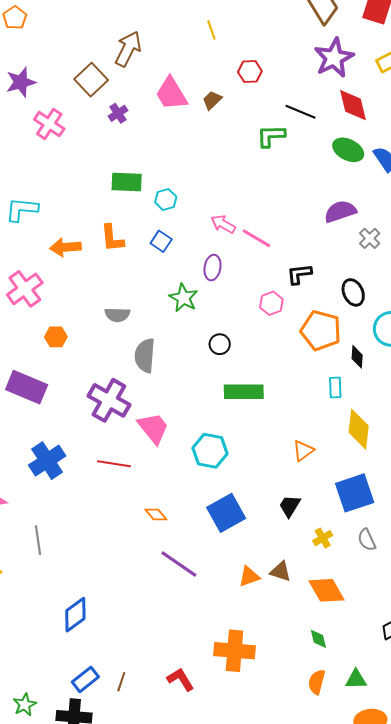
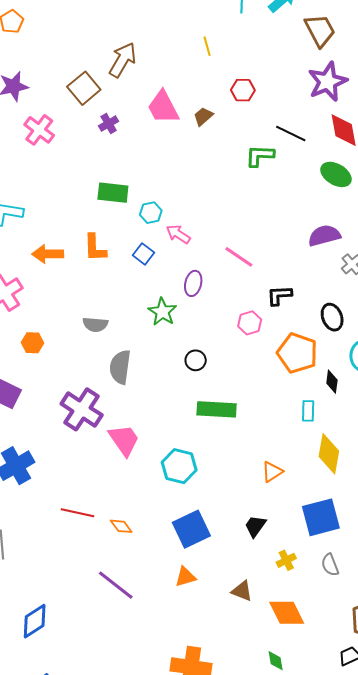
pink arrow: (223, 224) -> (178, 234), moved
red line: (114, 464) -> (78, 513), moved
purple line: (179, 564) -> (116, 585), moved
orange triangle: (249, 576) -> (185, 577), moved

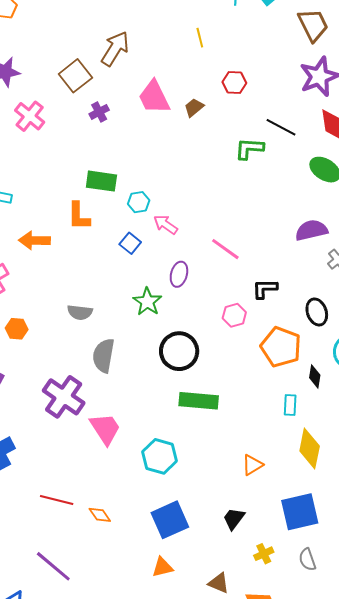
orange L-shape: (95, 248) -> (79, 216), moved
black circle: (196, 360) -> (179, 351), size x1.8
purple line: (116, 585) -> (53, 566), moved

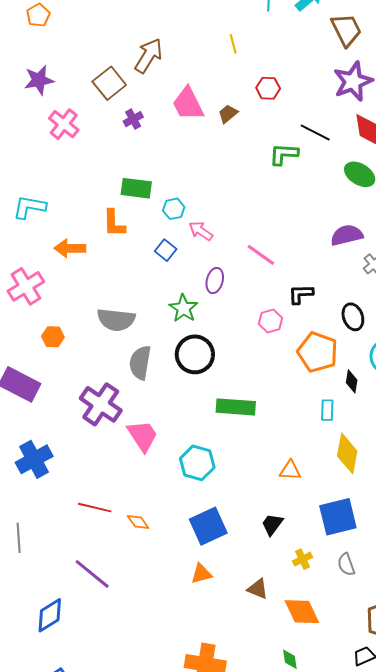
gray semicircle: (80, 312) -> (116, 320), size x1.5
black circle: (179, 351) -> (195, 354), moved
orange triangle: (252, 465) -> (290, 470), turned 35

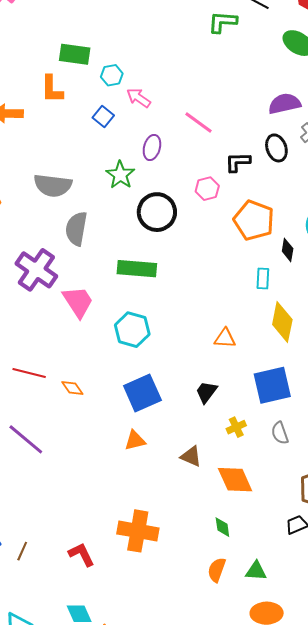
black ellipse: (353, 317) -> (276, 148), moved
black circle: (195, 354) -> (157, 212), moved
green rectangle: (236, 407) -> (137, 269), moved

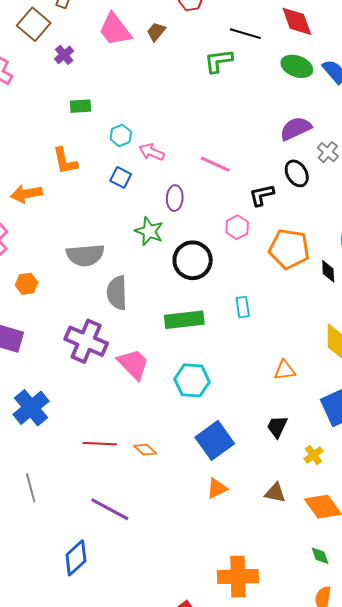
green rectangle: (75, 54) -> (80, 106), moved, size x0.7
cyan rectangle: (263, 278) -> (243, 307), moved

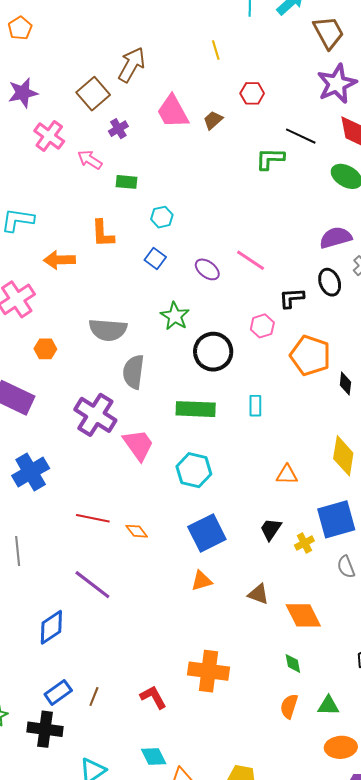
pink arrow: (152, 152) -> (90, 160), moved
purple ellipse: (175, 198) -> (207, 269), moved, turned -65
yellow cross: (314, 455) -> (304, 543), moved

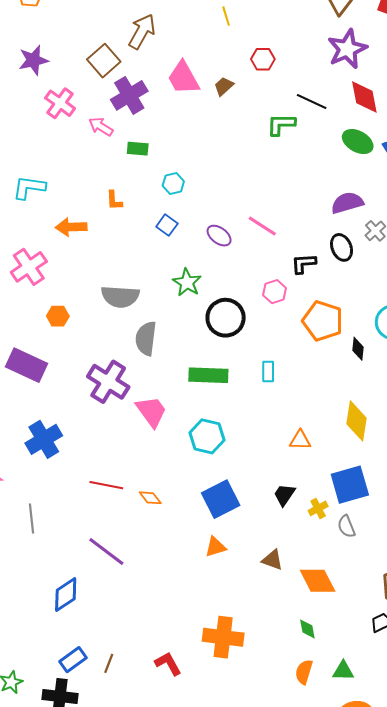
purple cross: (118, 129) -> (129, 95), size x1.8
orange L-shape: (103, 234) -> (114, 200), size x0.7
gray semicircle: (346, 567) -> (346, 526), moved

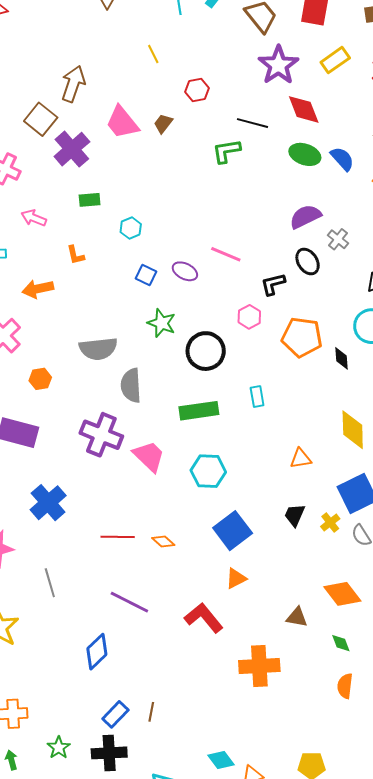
pink arrow: (101, 127) -> (34, 218), moved
blue square: (167, 225) -> (146, 275), moved
brown triangle: (272, 560) -> (297, 617), moved
red L-shape: (168, 664) -> (204, 618), moved, size x1.4

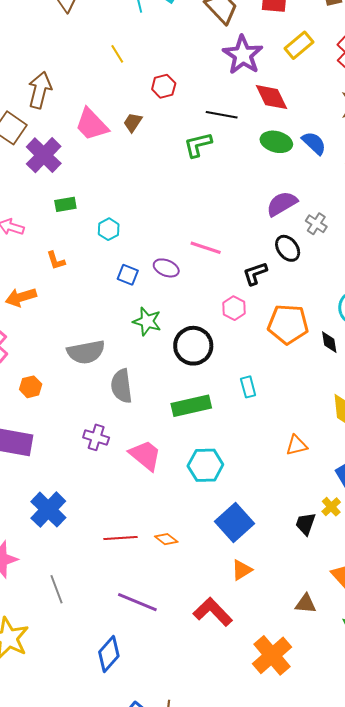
purple cross: (101, 435) -> (96, 437), size x0.6
black trapezoid: (295, 515) -> (305, 524), moved
orange cross: (259, 666) -> (272, 655), turned -33

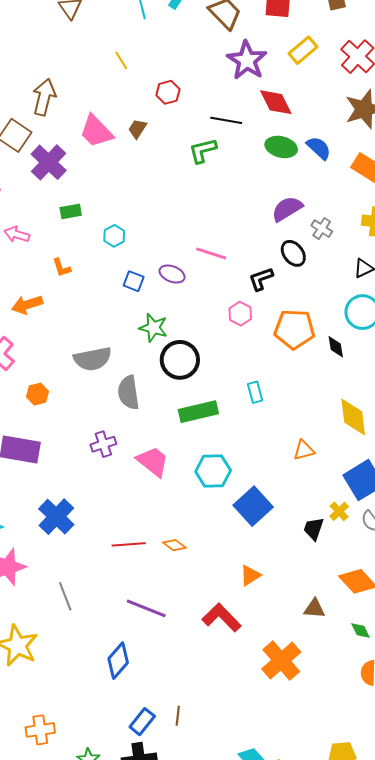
black circle: (193, 346) -> (180, 360), moved
purple cross: (96, 437) -> (103, 444), turned -35
blue square: (234, 523) -> (253, 506), moved

